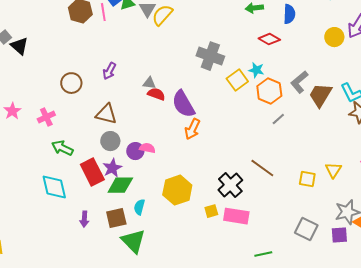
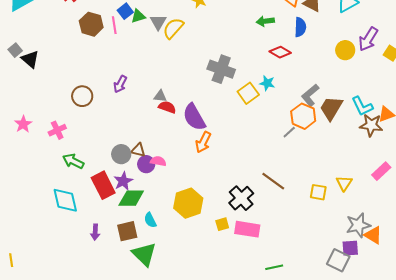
orange hexagon: (269, 91) -> (303, 116), moved
brown triangle: (106, 114) -> (138, 150), moved, size x0.7
cyan semicircle: (139, 207) -> (150, 220), turned -42
gray square: (306, 229) -> (338, 260), moved

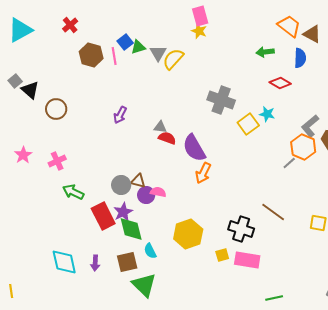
brown circle: (82, 96) -> (56, 109), moved
green diamond: (131, 198) -> (131, 229), turned 76
black cross: (241, 198) -> (241, 229), turned -30
cyan diamond: (65, 200) -> (64, 262), moved

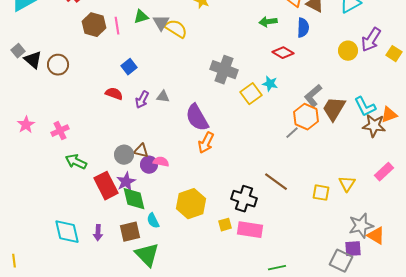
blue square: (125, 42) -> (129, 67), moved
yellow semicircle: (173, 59) -> (176, 29), turned 80
brown circle: (56, 109) -> (58, 65), moved
purple arrow: (120, 115) -> (142, 100), moved
red semicircle: (167, 138) -> (114, 94), moved

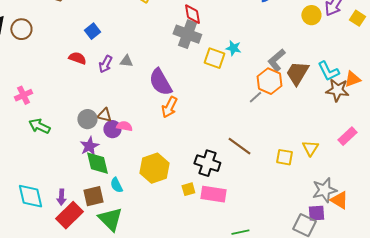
red diamond: (283, 53) -> (192, 14), moved, turned 50
yellow square: (251, 94) -> (214, 58), turned -35
red rectangle: (106, 186) -> (69, 215), moved, turned 72

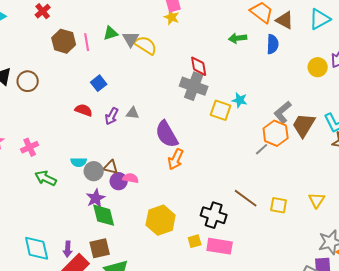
yellow square: (284, 157) -> (279, 205), moved
cyan semicircle: (116, 185) -> (79, 162), moved, turned -63

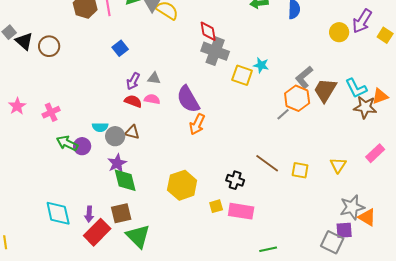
red diamond: (199, 66) -> (208, 31), moved
red semicircle: (84, 110) -> (133, 101), moved
pink semicircle: (131, 178) -> (152, 99), moved
purple circle: (119, 181) -> (82, 146), moved
black cross: (214, 215) -> (235, 180), size x0.7

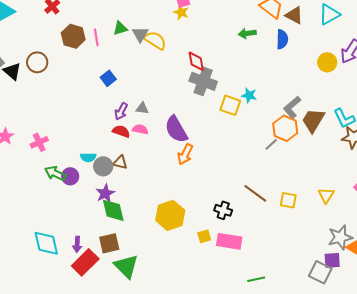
brown circle: (49, 46) -> (37, 62), moved

